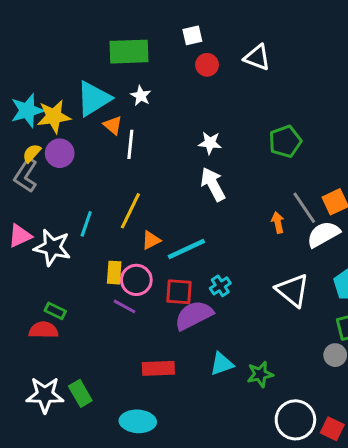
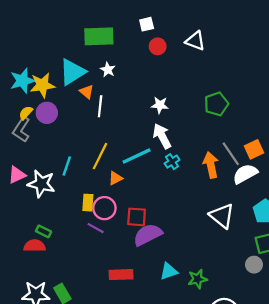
orange arrow: (278, 222) -> (211, 165), size x1.6
cyan line: (186, 249) -> (137, 156), moved
cyan cross: (220, 286) -> (172, 162), moved

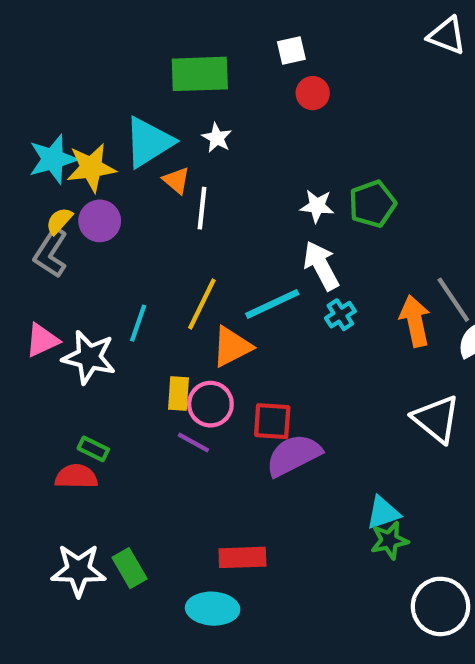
white triangle: (195, 41) -> (447, 36), moved
green pentagon: (216, 104) -> (372, 204), moved
orange triangle: (116, 178) -> (232, 347), size x1.5
cyan triangle: (169, 271) -> (383, 513), moved
red rectangle: (121, 275) -> (242, 557), moved

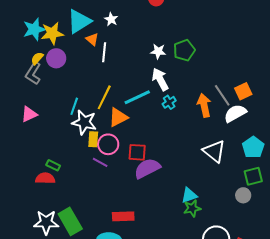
white star: (89, 357) -> (84, 122), moved
green rectangle: (130, 568) -> (70, 221), size x1.5

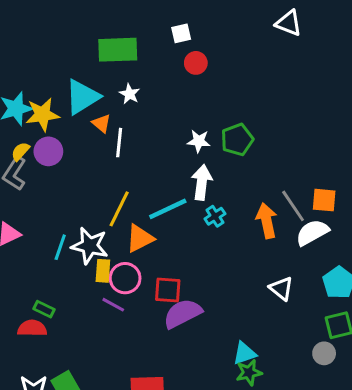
white arrow: (160, 79) -> (202, 182), turned 35
orange square: (243, 91) -> (324, 200), turned 30
cyan line: (74, 106) -> (60, 247), moved
white triangle: (214, 151) -> (281, 288), size x0.7

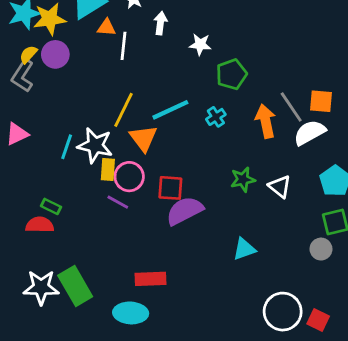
orange triangle: (101, 123) -> (106, 27), turned -36
green pentagon: (237, 140) -> (231, 74), moved
white arrow: (202, 182) -> (160, 23), moved, size x0.7
orange triangle: (140, 238) -> (143, 138), turned -40
green star: (249, 373) -> (243, 179), moved

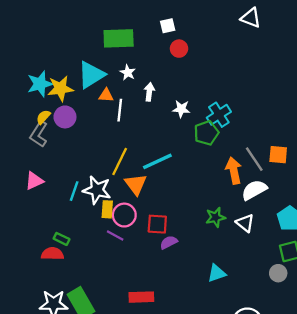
cyan cross: (216, 117) -> (219, 115), moved, size x1.5
white semicircle: (310, 133) -> (254, 190), moved
purple semicircle: (185, 211) -> (169, 242), size x0.6

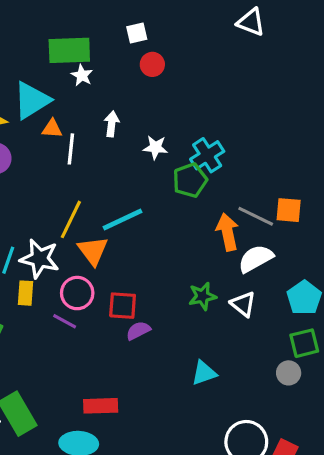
white star: (128, 73) -> (82, 75), moved
gray line: (254, 159) -> (256, 216), turned -30
yellow rectangle: (107, 209) -> (25, 293), moved

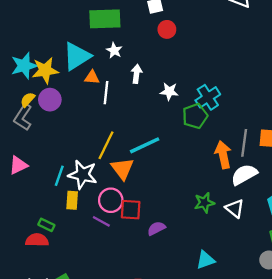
white star: (82, 75) -> (114, 50), moved
gray line: (256, 216) -> (244, 143), turned 72
red square: (123, 306) -> (131, 210), moved

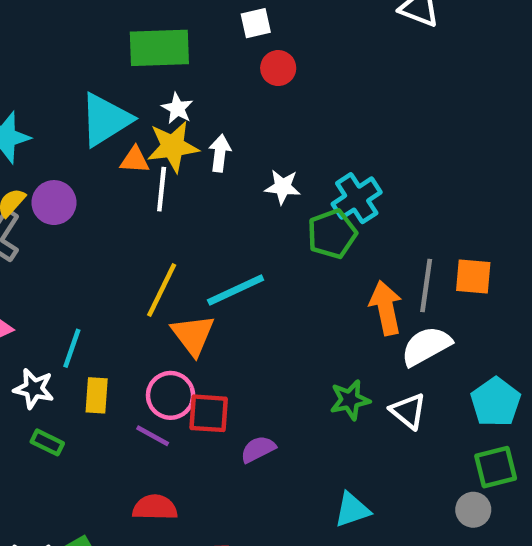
yellow star: (45, 70) -> (173, 146), moved
white star: (83, 175) -> (34, 389), moved, size x0.7
red semicircle: (37, 240) -> (155, 507), moved

